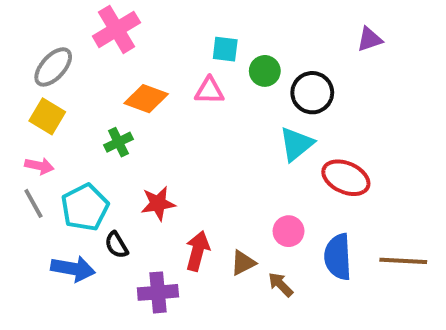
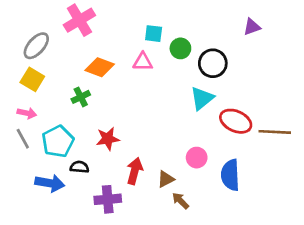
black semicircle: (116, 245) -> (79, 167), turned 126
brown line: (403, 261) -> (275, 132), moved
brown arrow: (281, 285) -> (180, 201), moved

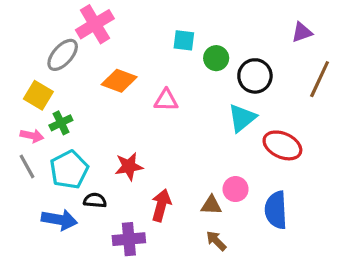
gray ellipse: (36, 46) -> (63, 55), moved
pink triangle: (143, 62) -> (166, 100), moved
green cross: (81, 97) -> (61, 123), moved
brown line: (275, 132) -> (320, 79), moved, turned -68
brown triangle: (166, 179) -> (211, 205), moved, turned 30

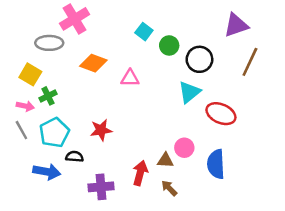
purple triangle: (302, 32) -> (236, 25), size x1.5
cyan square: (184, 40) -> (144, 32), turned 30
gray ellipse: (63, 55) -> (49, 43), turned 48
red arrow: (161, 205) -> (140, 173), moved

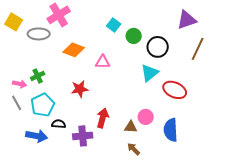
yellow square: (30, 74) -> (14, 22), moved
red star: (101, 130) -> (80, 89), moved
red arrow: (140, 173) -> (103, 118), moved
purple cross: (101, 187) -> (83, 136), moved

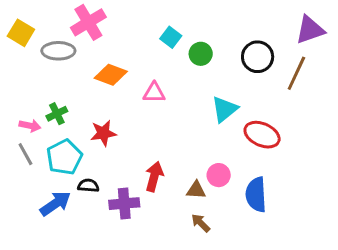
purple triangle: (187, 20) -> (310, 30), moved
black circle: (158, 47) -> (258, 57), moved
red star: (80, 89) -> (103, 133), moved
blue arrow: (37, 136) -> (55, 204), turned -45

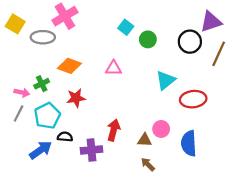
purple triangle: (310, 30) -> (211, 22), moved
orange diamond: (111, 75) -> (69, 66), moved
red ellipse: (262, 135) -> (193, 99), turned -30
gray line: (25, 154) -> (19, 113), turned 56

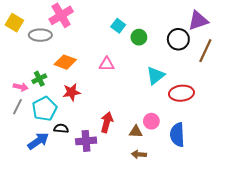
brown arrow: (148, 164) -> (139, 154), turned -40

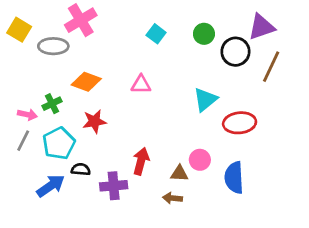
green circle: (139, 37) -> (204, 34), moved
brown arrow: (139, 154) -> (172, 198), moved

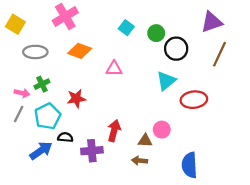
green circle: (204, 34) -> (156, 33), moved
gray ellipse: (53, 46) -> (35, 52), moved
black circle: (235, 52) -> (176, 49), moved
orange diamond: (86, 82) -> (80, 51), moved
blue semicircle: (234, 178) -> (189, 165), moved

